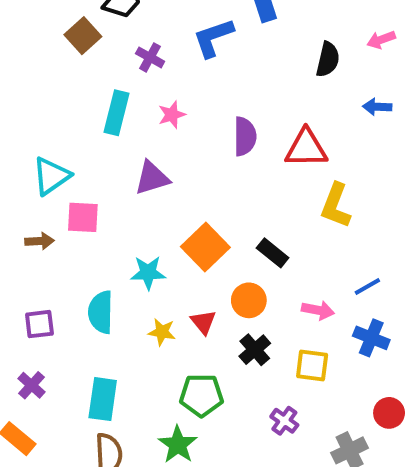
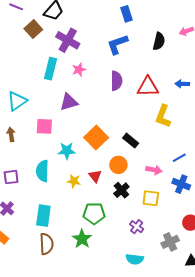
blue L-shape: (213, 38) -> (117, 44), moved
purple cross: (150, 57) -> (68, 40), size x1.6
blue arrow: (377, 107) -> (182, 84), moved
pink square: (83, 217) -> (44, 126), moved
brown arrow: (39, 241) -> (11, 134), turned -96

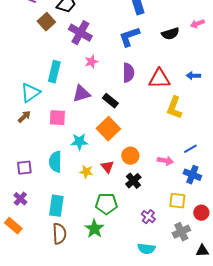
black semicircle: (159, 41) -> (170, 34), turned 60
cyan rectangle: (51, 69) -> (54, 72), moved
brown arrow: (11, 134) -> (24, 117), moved, turned 56
black rectangle: (131, 141) -> (110, 101), moved
yellow square: (151, 198) -> (177, 201), moved

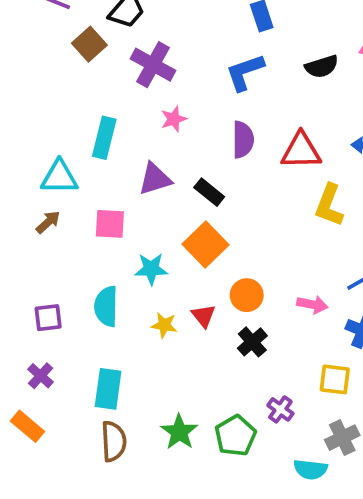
cyan triangle: (30, 93) -> (59, 177), turned 35
green pentagon: (106, 204) -> (235, 436), moved, turned -30
cyan semicircle: (146, 249) -> (310, 469), moved

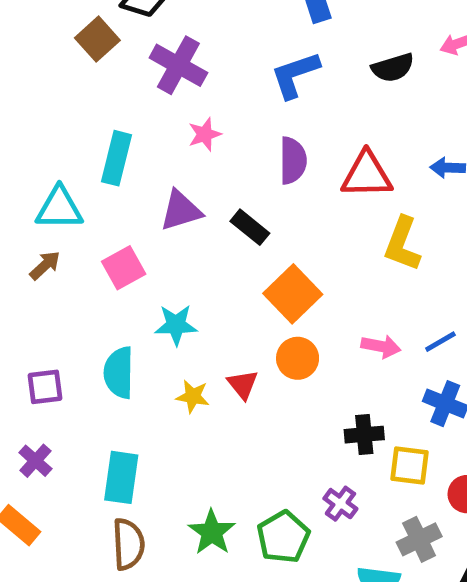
pink square: (110, 224) -> (124, 268), turned -32
orange square: (205, 245) -> (293, 294), moved
pink arrow: (312, 304) -> (381, 346), moved
black cross: (252, 342) -> (364, 435), moved, turned 36

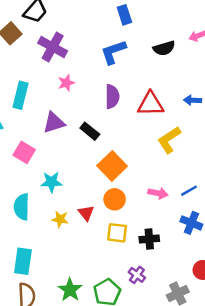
yellow L-shape: (402, 244) -> (169, 140), turned 36
pink square: (124, 268) -> (24, 152), turned -30
yellow square: (410, 465) -> (117, 233), moved

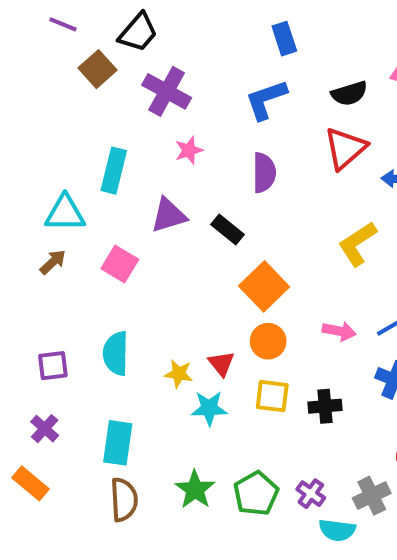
red triangle: (151, 104) -> (345, 148), moved, turned -40
cyan star: (51, 182) -> (209, 408), moved
purple cross: (137, 275) -> (311, 494), moved

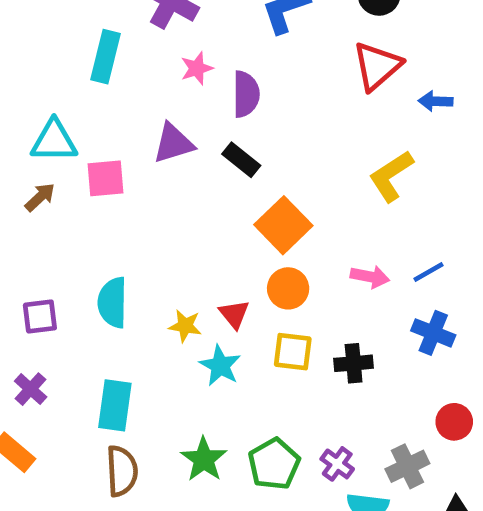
cyan rectangle: (114, 171) -> (105, 57), moved
purple semicircle: (264, 173) -> (246, 94), moved
pink square: (120, 264) -> (105, 178), moved, turned -36
cyan star: (209, 408) -> (220, 366), turned 30

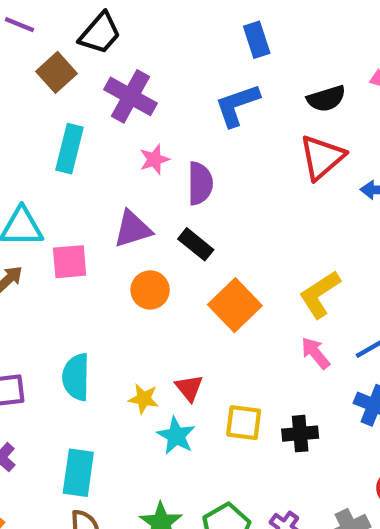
yellow L-shape: (391, 176) -> (320, 294), moved
pink arrow: (370, 277) -> (315, 353), turned -140
orange circle: (288, 288) -> (150, 290), moved

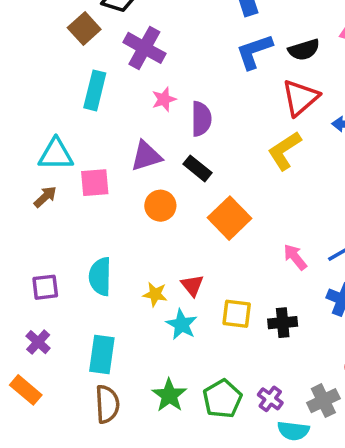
blue L-shape: (237, 105) -> (254, 51), moved
yellow L-shape: (320, 294) -> (284, 151), moved

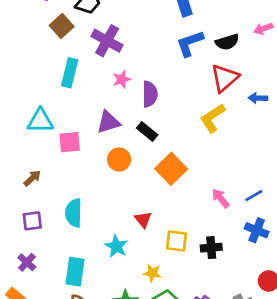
brown arrow: (45, 197) -> (32, 178), moved
yellow star: (155, 294) -> (152, 273), moved
cyan star: (182, 324) -> (116, 246), moved

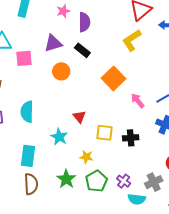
orange square: (171, 169) -> (114, 78), moved

